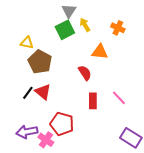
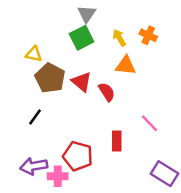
yellow arrow: (85, 25) -> (119, 38), moved
red triangle: (43, 92) -> (82, 82), moved
red rectangle: (93, 101) -> (117, 141), moved
pink cross: (46, 140) -> (58, 176), turned -35

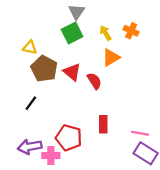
orange triangle: (126, 65) -> (111, 57), turned -36
pink line: (149, 123) -> (140, 133), moved, turned -36

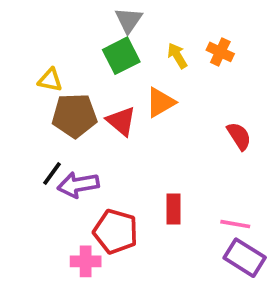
orange triangle: (111, 57) -> (160, 102), moved
brown pentagon: (44, 69) -> (74, 116), turned -30
red semicircle: (94, 81) -> (239, 136), moved
purple arrow: (30, 147) -> (78, 185), moved

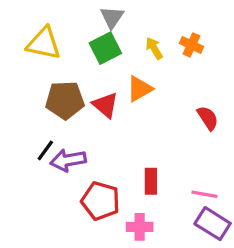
yellow triangle: (50, 80) -> (44, 43), moved, size x1.6
pink cross: (86, 261) -> (140, 227), moved

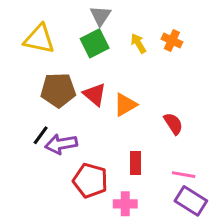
orange triangle: (140, 89) -> (125, 105), moved
red semicircle: (208, 118) -> (173, 124), moved

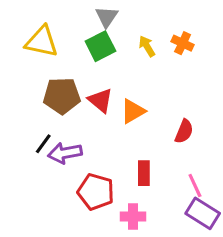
red semicircle: (173, 124) -> (184, 131), turned 55
pink line: (184, 175) -> (195, 186), turned 55

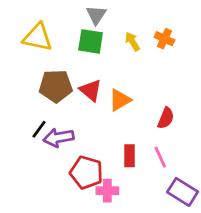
green square: (100, 46) -> (91, 41), turned 36
pink line: (195, 186) -> (160, 157), moved
pink cross: (133, 217) -> (107, 191), moved

